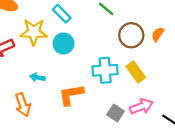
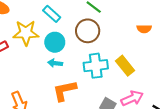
orange semicircle: (158, 34) -> (144, 29), turned -120
brown circle: (131, 35) -> (88, 31), moved
cyan arrow: (37, 77) -> (55, 63), moved

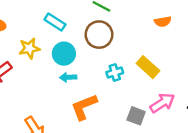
yellow star: (26, 33) -> (29, 48), size x0.7
cyan cross: (96, 66) -> (115, 73), size x0.6

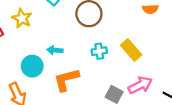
yellow star: (29, 48) -> (22, 18), turned 30
cyan circle: (64, 54) -> (32, 66), moved

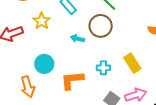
cyan arrow: (55, 50) -> (77, 39), moved
cyan cross: (99, 51) -> (103, 68), moved

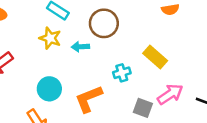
yellow star: (42, 21) -> (50, 38), moved

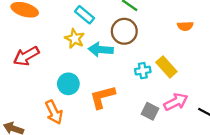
cyan arrow: (80, 47) -> (101, 50), size x1.5
cyan cross: (122, 73) -> (143, 71), moved

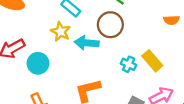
cyan cross: (143, 71) -> (129, 64), turned 35
cyan circle: (68, 84) -> (38, 63), moved

